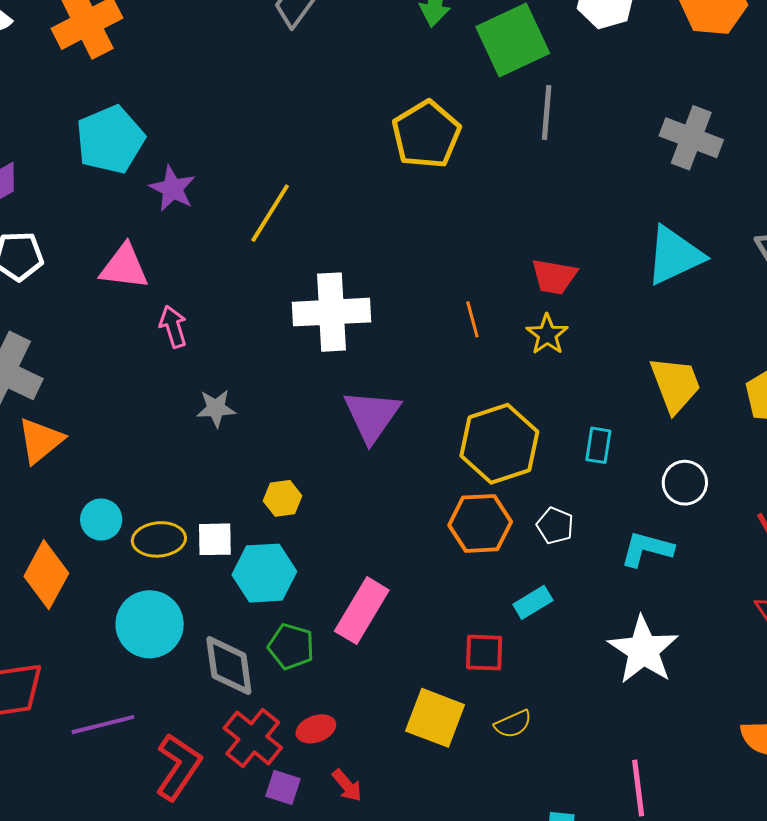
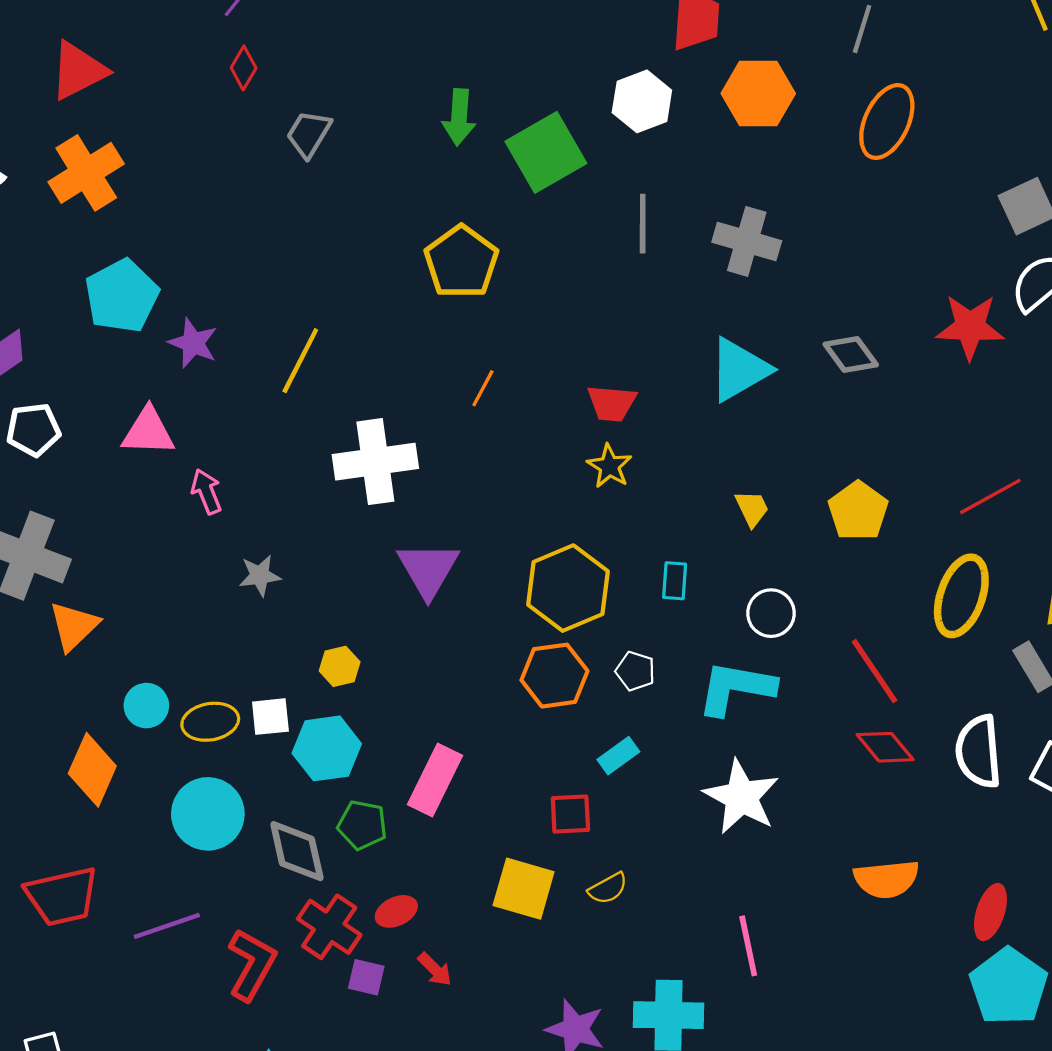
gray line: (547, 112) -> (643, 224), moved
orange line: (472, 319) -> (483, 388), moved, turned 48
yellow trapezoid: (675, 385) -> (752, 508), size x0.6
cyan L-shape: (647, 549) -> (736, 688), size x1.4

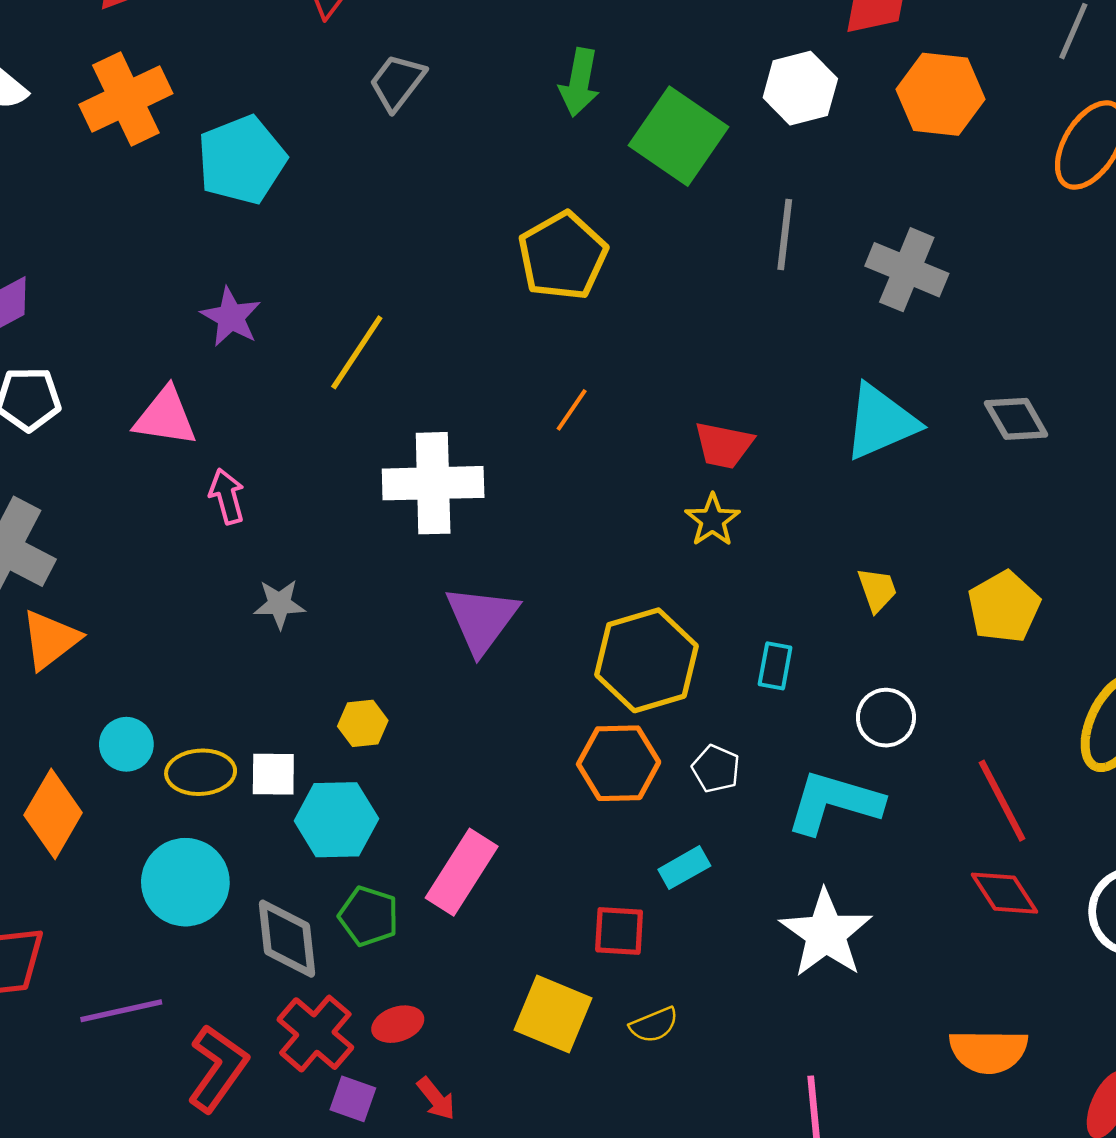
green square: (546, 152) -> (678, 136), turned -32
cyan pentagon: (122, 296) -> (242, 160), moved

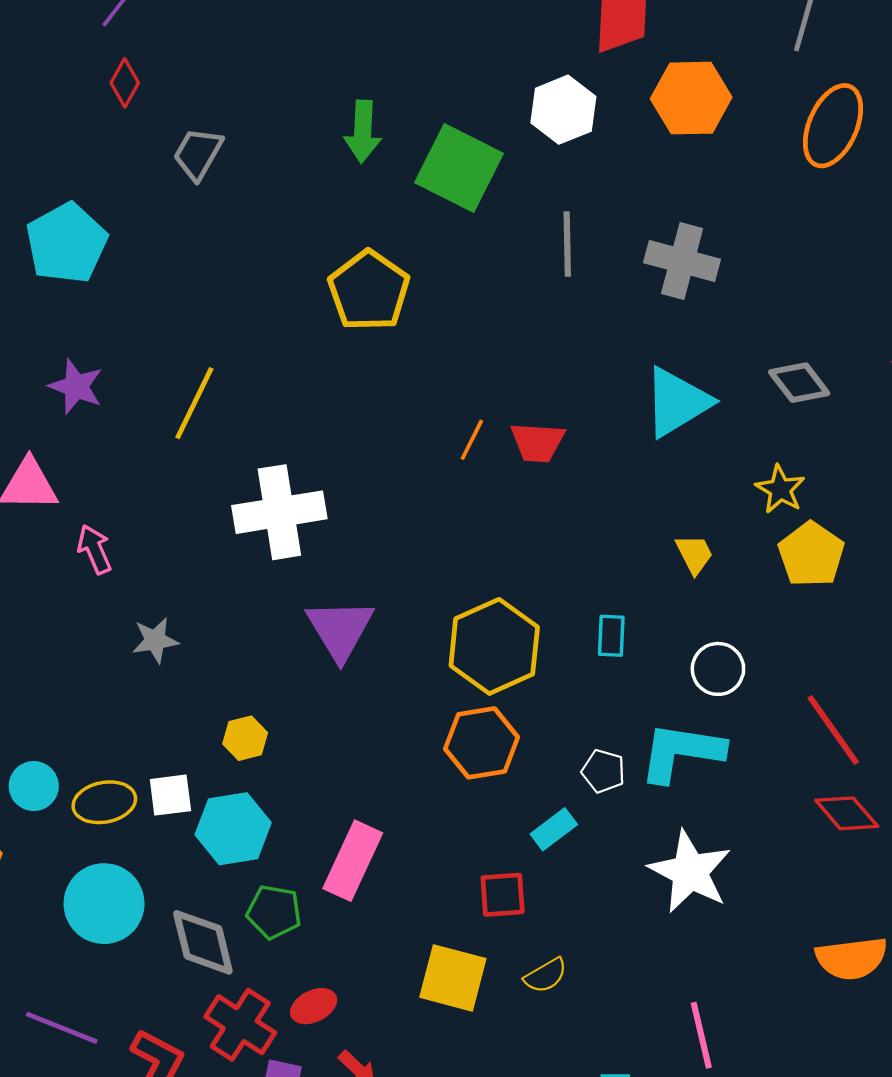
orange line: (572, 410) -> (472, 440), moved
yellow star: (712, 520) -> (780, 489), moved
white pentagon: (716, 769) -> (603, 771), moved
purple line: (121, 1011) -> (62, 1028), turned 42

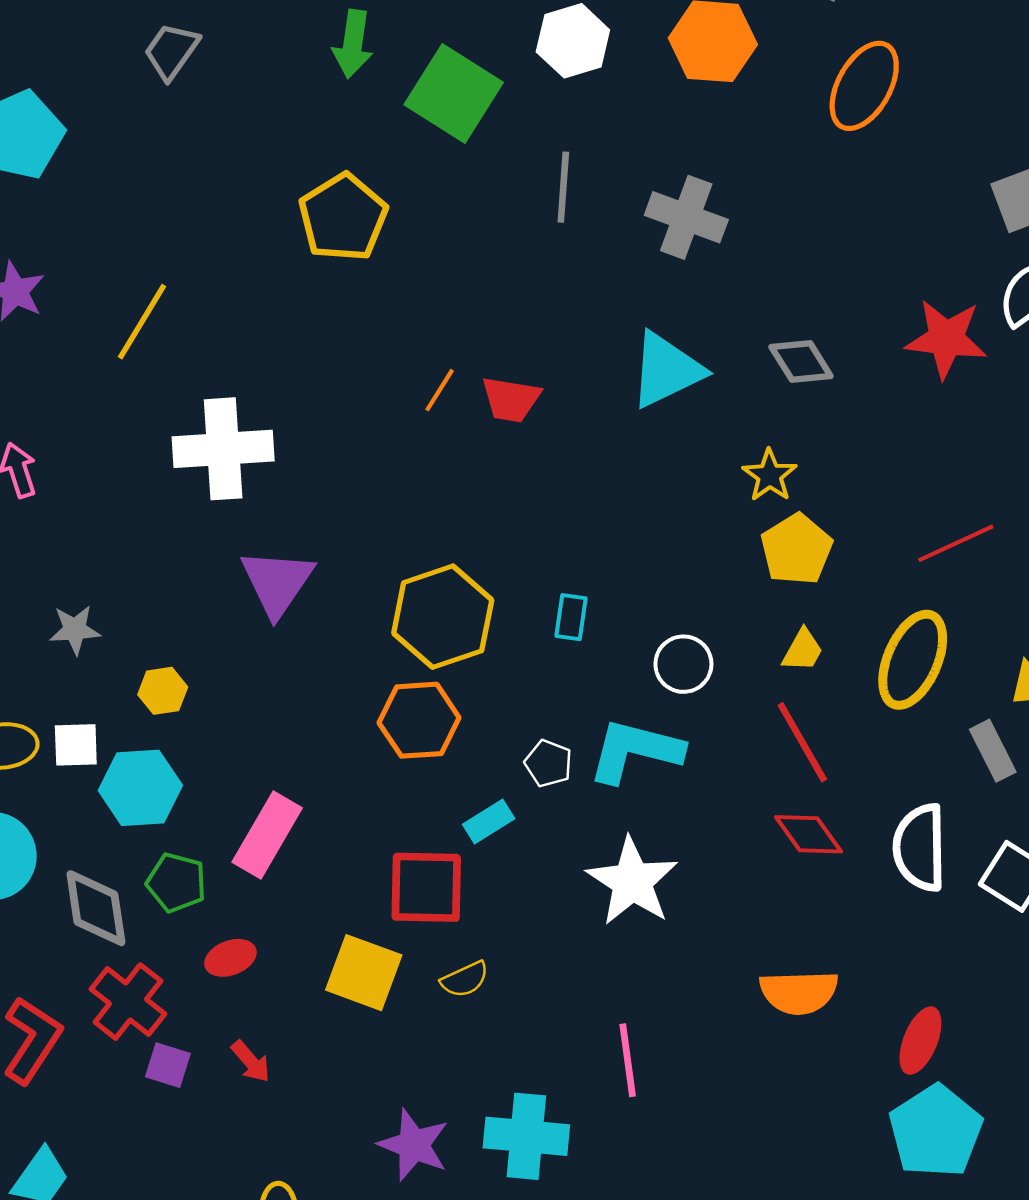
yellow trapezoid: (694, 554) -> (803, 650), moved, turned 51
gray star: (155, 640) -> (75, 630), moved
red square: (503, 895) -> (426, 887), size x1.5
red ellipse: (314, 1006) -> (230, 958), moved

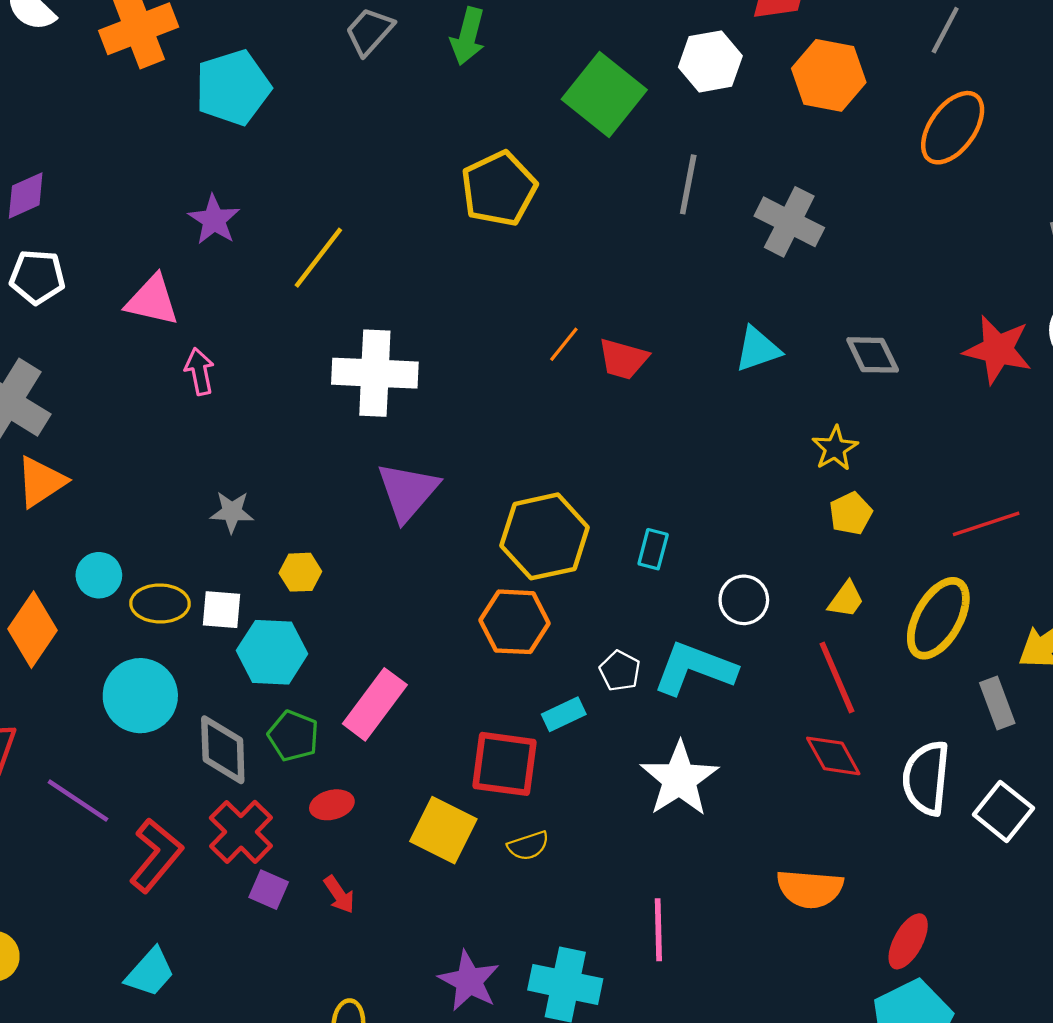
green arrow: (353, 44) -> (468, 36), moved
cyan triangle: (666, 370) -> (758, 349), size x0.7
yellow pentagon: (797, 549) -> (851, 513), size x0.7

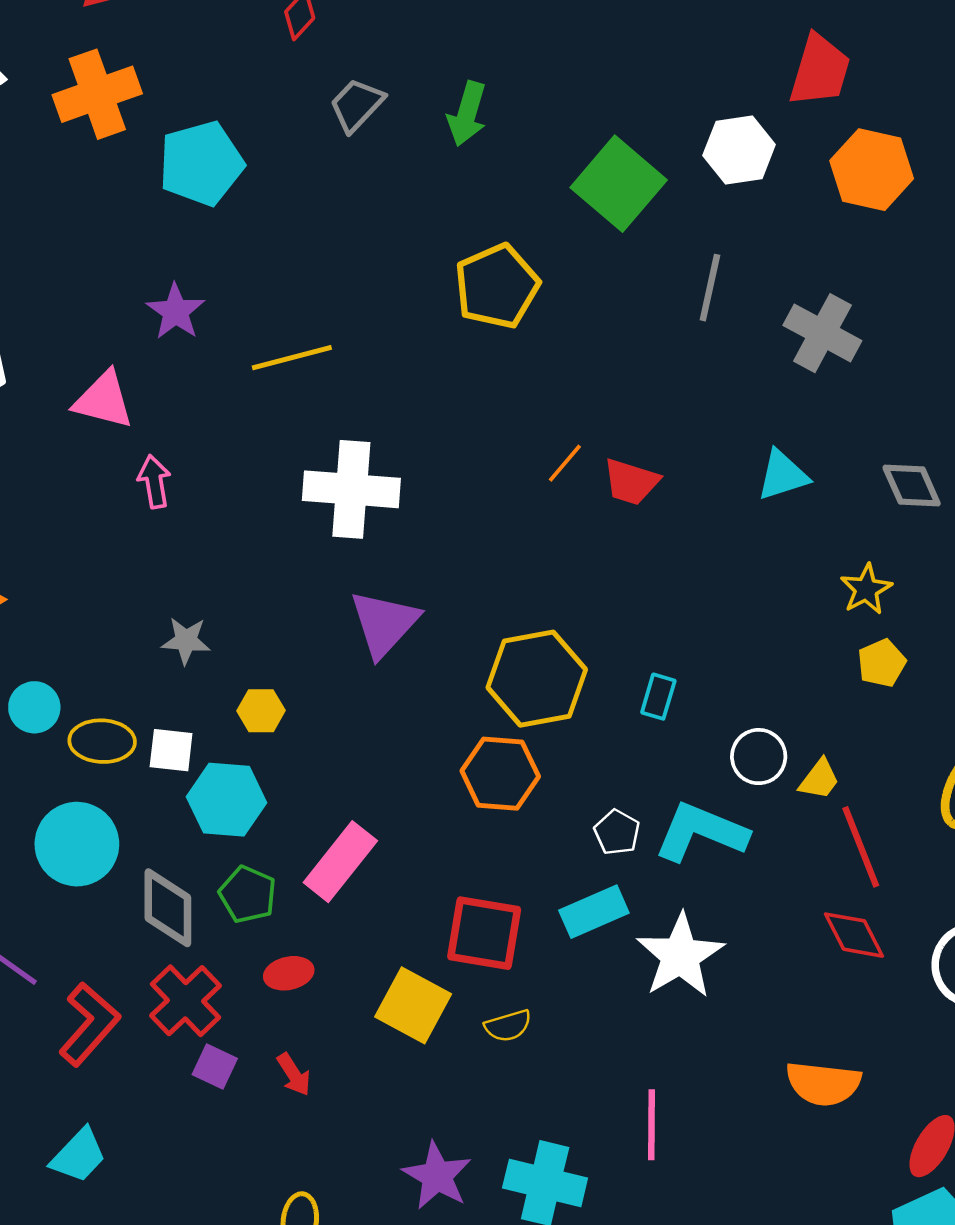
yellow line: (318, 258) -> (292, 358), turned 36
yellow trapezoid: (846, 600) -> (819, 779), moved
cyan rectangle: (564, 714) -> (594, 912), moved, size x1.4

